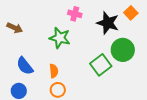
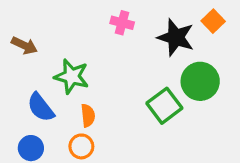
green star: (60, 38) -> (72, 76), moved
orange circle: (58, 90) -> (81, 146), moved

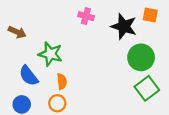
orange square: (213, 21) -> (150, 15), turned -35
green square: (164, 106) -> (147, 88), moved

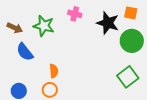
green star: (50, 54) -> (44, 26), moved
green circle: (141, 57) -> (132, 41), moved
blue semicircle: (29, 76) -> (25, 52), moved

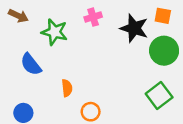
pink cross: (75, 14) -> (93, 17), turned -32
brown arrow: (15, 28) -> (18, 16), moved
orange circle: (50, 90) -> (91, 112), moved

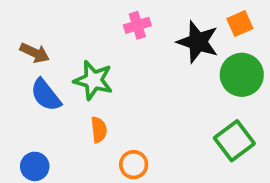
brown arrow: (18, 16) -> (35, 53), moved
orange square: (163, 16) -> (240, 24), turned -35
green star: (54, 32) -> (93, 80), moved

